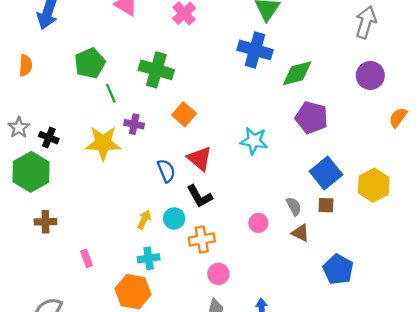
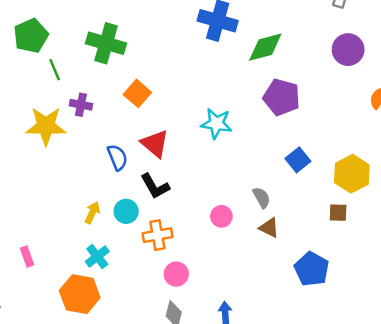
blue square: (326, 173) -> (298, 160), size x0.7
brown square: (326, 205) -> (338, 213), moved
cyan cross: (149, 258) -> (97, 256), turned -30

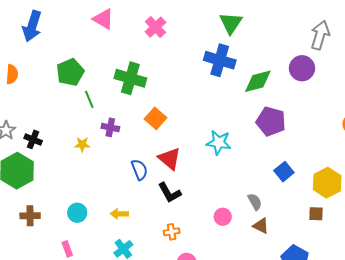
purple circle: (348, 50) -> (302, 68), moved
yellow star: (46, 126) -> (82, 145), size x0.5
cyan circle: (126, 211) -> (77, 213), moved
yellow arrow: (92, 213) -> (119, 214), turned -114
orange cross: (157, 235) -> (172, 232), size x0.7

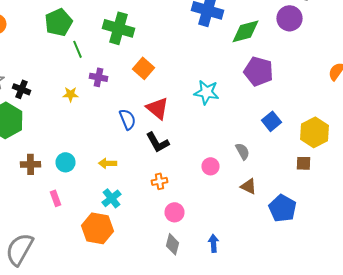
brown cross: (30, 216) -> (30, 164), moved
brown triangle: (261, 226) -> (248, 186), moved

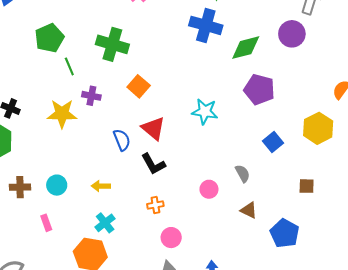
yellow star: (70, 94) -> (62, 114), size x1.8
yellow hexagon: (314, 132) -> (318, 128), moved

